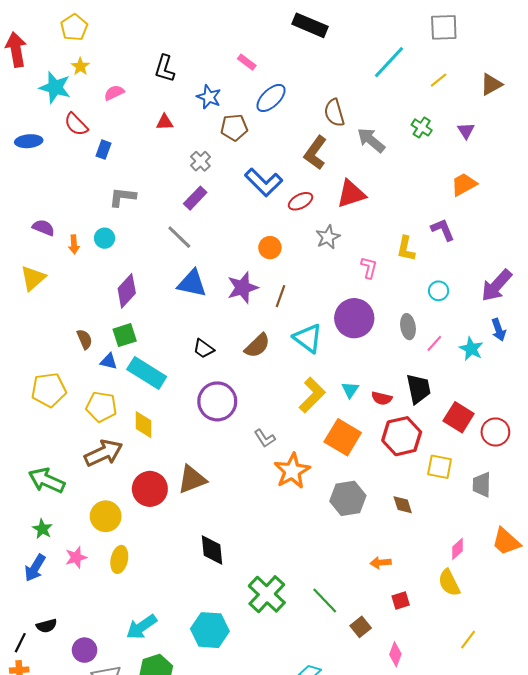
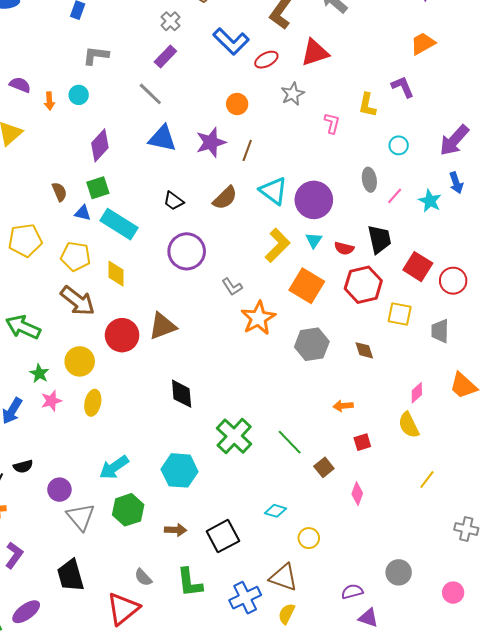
purple circle: (354, 318) -> (314, 200), moved
brown arrow: (103, 453) -> (78, 301), turned 63
green star: (42, 529) -> (39, 374), moved

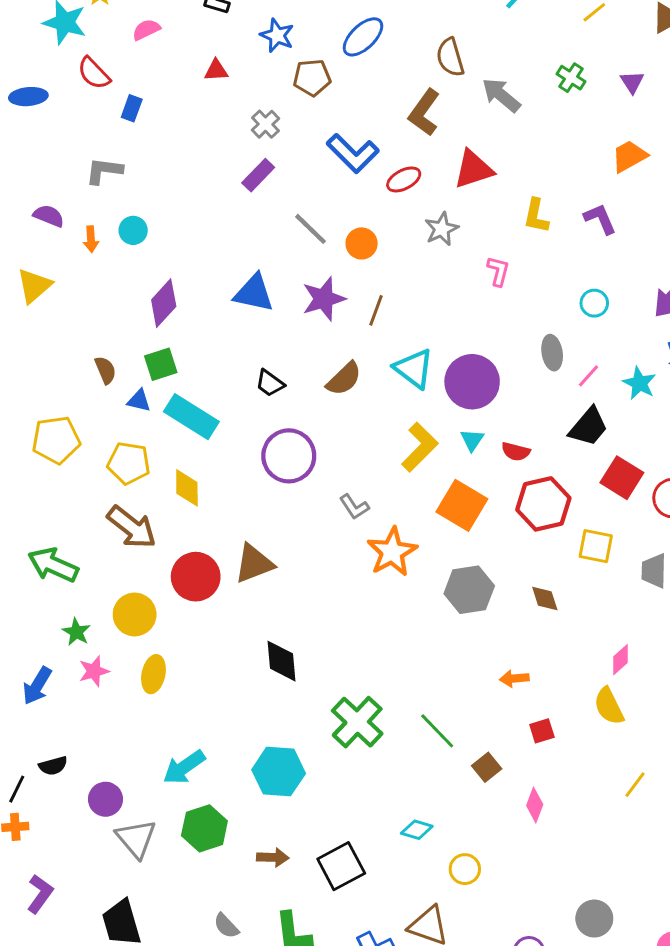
gray L-shape: (96, 56) -> (104, 171), moved
gray line: (150, 94) -> (311, 229), moved
yellow L-shape: (367, 105) -> (536, 216), moved
black trapezoid: (379, 239) -> (588, 427), moved, turned 52

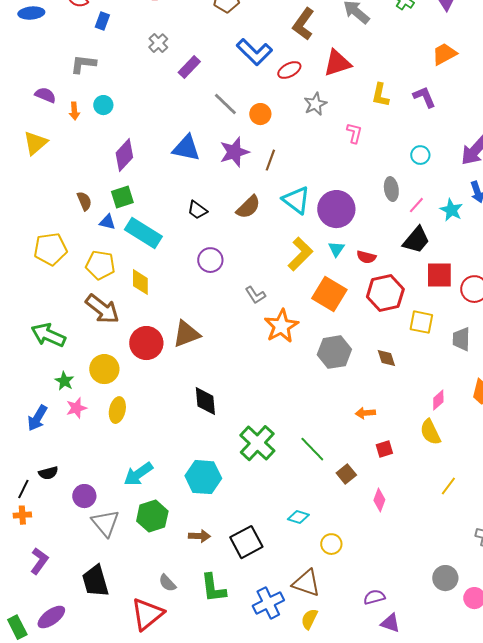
gray cross: (266, 124) -> (158, 43), moved
purple circle: (289, 456) -> (210, 260), size x0.7
red square: (622, 478) -> (439, 275), turned -32
gray circle: (594, 919) -> (445, 578), moved

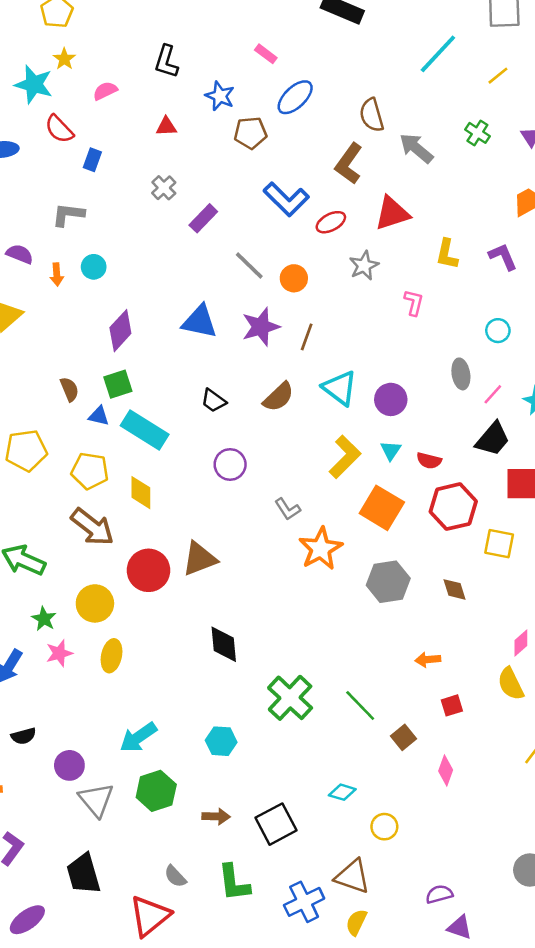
purple circle: (336, 209) -> (391, 399), size x0.7
cyan hexagon: (203, 477) -> (221, 741), size x0.7

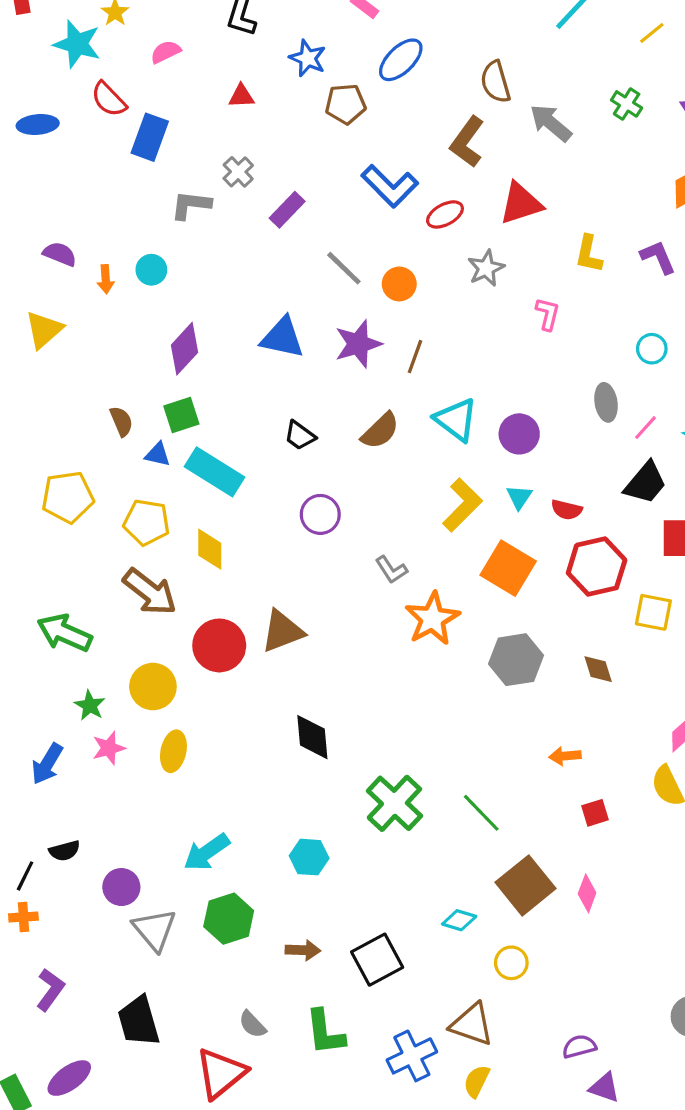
blue rectangle: (92, 160) -> (150, 137), size x1.6
gray L-shape: (68, 215) -> (191, 205), moved
brown square: (404, 737) -> (526, 885), moved, size x1.8

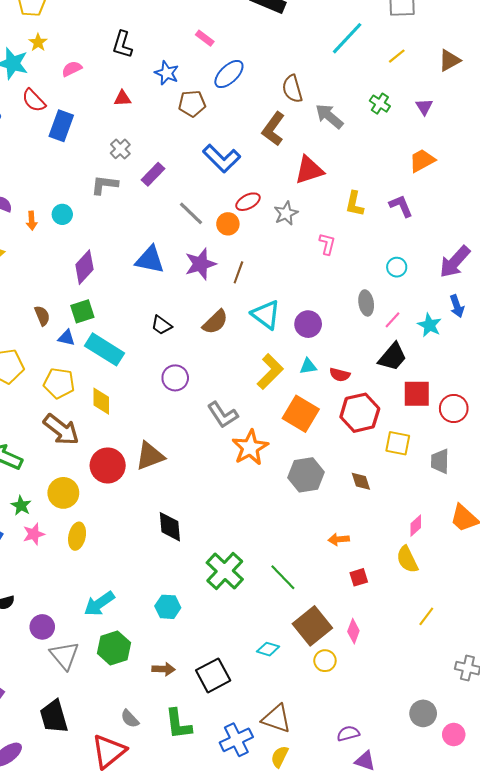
gray L-shape: (191, 205) -> (104, 185), moved
red ellipse: (445, 214) -> (248, 202), moved
cyan triangle: (519, 497) -> (308, 366), turned 48
gray L-shape: (391, 570) -> (223, 415), size x1.4
yellow circle: (511, 963) -> (325, 661), moved

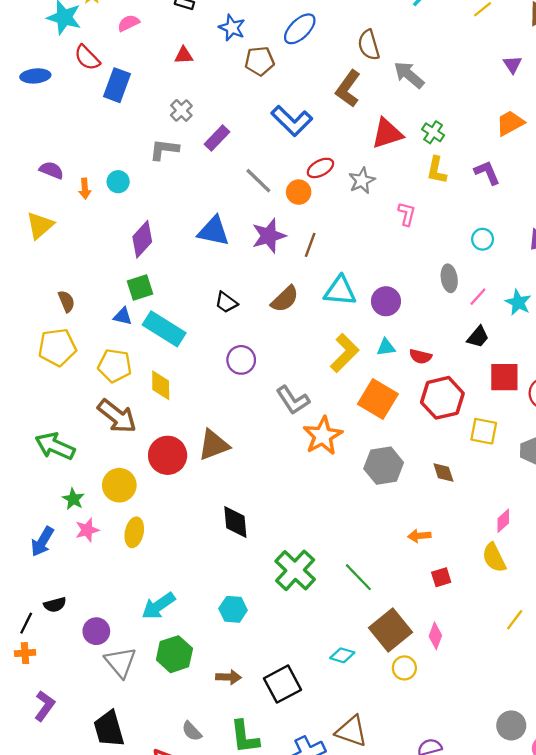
green cross: (380, 104) -> (433, 132), moved
cyan triangle: (266, 315) -> (340, 291), turned -32
brown semicircle: (42, 316) -> (66, 301), moved
black trapezoid: (393, 357) -> (478, 337), size x0.7

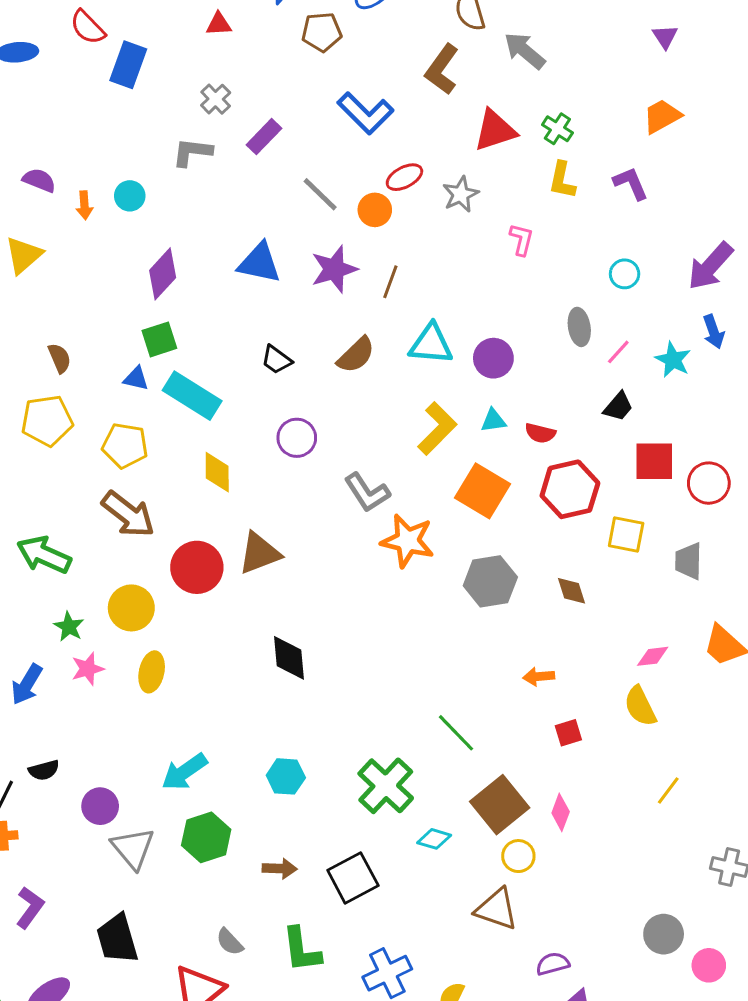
yellow diamond: (161, 385) -> (217, 472), moved
orange star: (323, 436) -> (408, 541), turned -30
pink diamond: (503, 521) -> (653, 656), turned 35
green cross: (295, 570) -> (386, 786), moved
brown triangle: (351, 731) -> (497, 909), moved

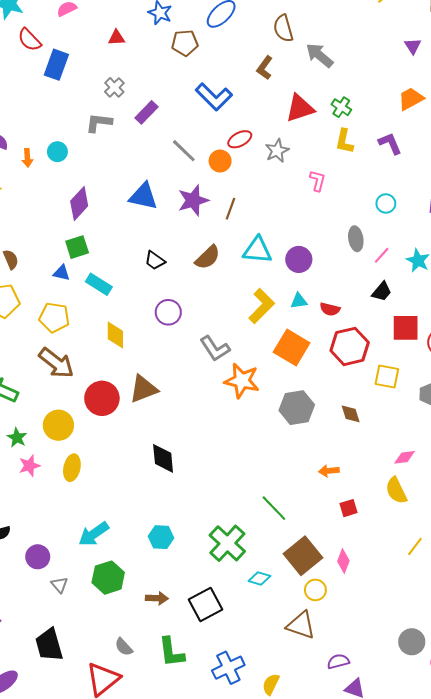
brown L-shape: (442, 69) -> (265, 68), size x0.7
cyan rectangle: (192, 396) -> (99, 284), size x0.7
gray triangle: (133, 848) -> (59, 585), size x0.6

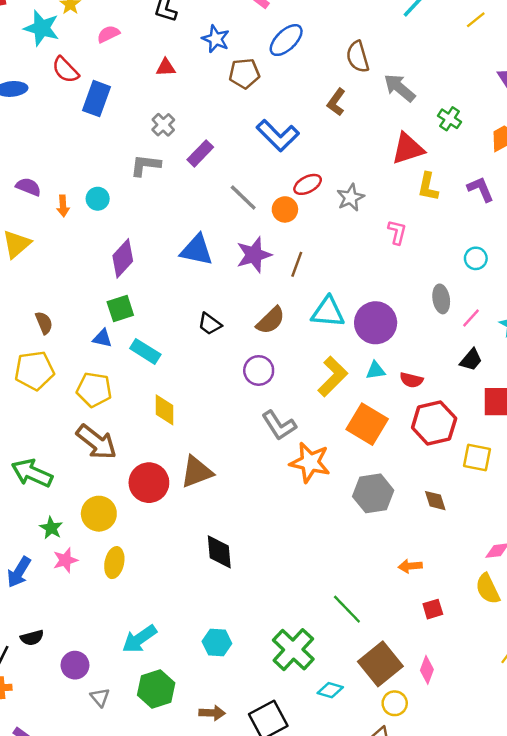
green cross: (341, 107) -> (450, 119), moved
red triangle: (300, 108) -> (408, 149), moved
purple circle: (299, 259) -> (376, 323), size x1.4
purple circle: (168, 312) -> (259, 370), moved

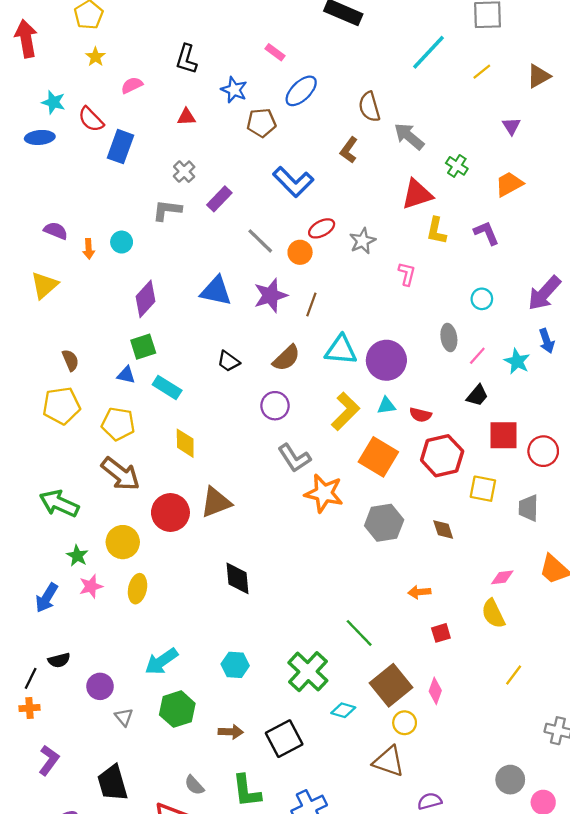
cyan star: (42, 28) -> (53, 102), moved, size x0.7

